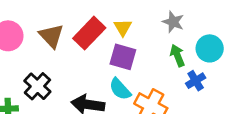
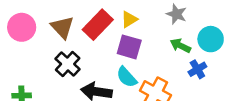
yellow triangle: (123, 27) -> (129, 19), turned 30
green arrow: (177, 55) -> (180, 46), turned -42
black cross: (37, 86) -> (68, 64), moved

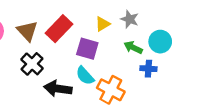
yellow triangle: (129, 19) -> (103, 24), moved
blue cross: (197, 69) -> (148, 69), turned 35

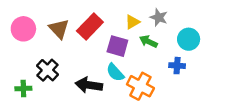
green arrow: (133, 47) -> (148, 41), moved
black cross: (32, 64) -> (47, 70), moved

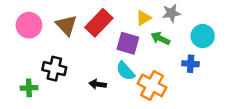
gray star: (159, 17) -> (171, 13), turned -30
black cross: (47, 70) -> (54, 69), turned -30
black arrow: (89, 85) -> (98, 84), size x0.6

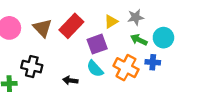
green arrow: (160, 38) -> (139, 40), moved
purple square: (128, 43) -> (97, 44), turned -36
orange cross: (152, 85) -> (126, 68), moved

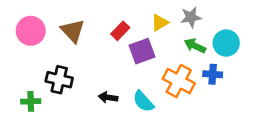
red rectangle: (71, 26) -> (120, 31), moved, size x0.6
cyan semicircle: (95, 69) -> (143, 101), moved

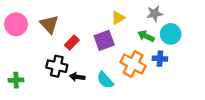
gray star: (191, 17) -> (155, 14), moved
red rectangle: (120, 31) -> (72, 43), moved
black cross: (59, 80) -> (57, 66), moved

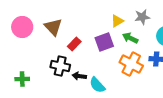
gray star: (155, 14) -> (142, 17), moved
green arrow: (146, 36) -> (130, 38), moved
cyan semicircle: (105, 80) -> (97, 85), moved

